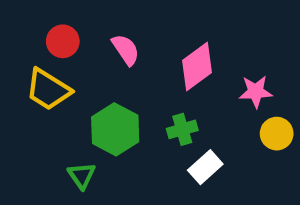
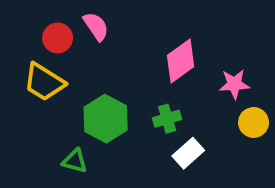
pink semicircle: (126, 50) -> (96, 26), moved
green triangle: (82, 176) -> (75, 161), turned -40

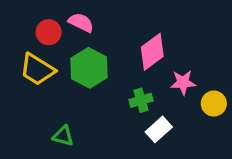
pink semicircle: (96, 26) -> (81, 23), turned -30
pink star: (234, 84) -> (183, 82), moved
green hexagon: (106, 119) -> (89, 68), moved

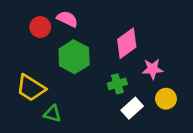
yellow trapezoid: (37, 69) -> (31, 88), moved
yellow circle: (214, 104) -> (166, 99), moved

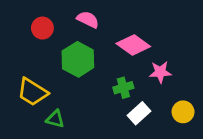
pink semicircle: (67, 19) -> (88, 20), moved
pink diamond: (127, 43) -> (133, 45), turned 72
yellow circle: (166, 99) -> (183, 112), moved

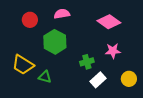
pink semicircle: (88, 20) -> (62, 14), turned -35
pink diamond: (133, 45) -> (109, 22), moved
green triangle: (55, 119) -> (45, 77), moved

